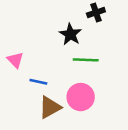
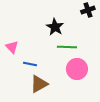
black cross: (96, 12) -> (88, 10), moved
pink circle: (81, 97) -> (77, 69), moved

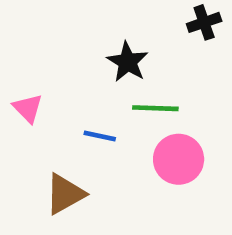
blue line: (30, 64) -> (100, 136), moved
brown triangle: (39, 84) -> (65, 194), moved

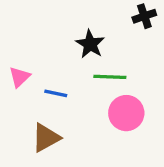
pink triangle: (28, 108) -> (20, 77), turned 30
blue line: (100, 136) -> (56, 93), moved

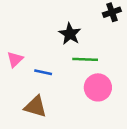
brown triangle: (46, 138) -> (35, 107), turned 45

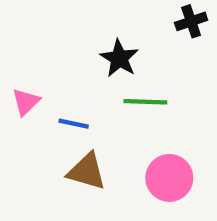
pink circle: (98, 87) -> (169, 178), moved
brown triangle: (35, 107) -> (87, 171), moved

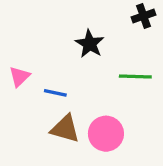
green line: (145, 102) -> (135, 76), moved
pink circle: (169, 178) -> (106, 134), moved

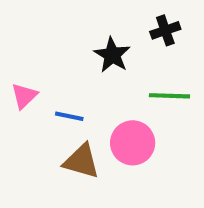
black cross: (144, 16) -> (165, 30), moved
pink circle: (106, 134) -> (133, 143), moved

